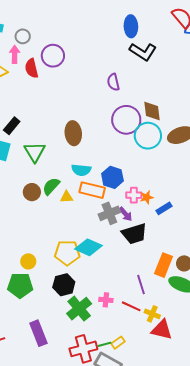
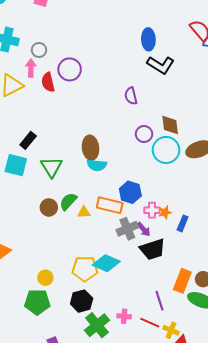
purple circle: (126, 120) -> (144, 134), size x0.6
cyan semicircle: (81, 170) -> (97, 165), moved
blue rectangle: (164, 208) -> (183, 223), turned -35

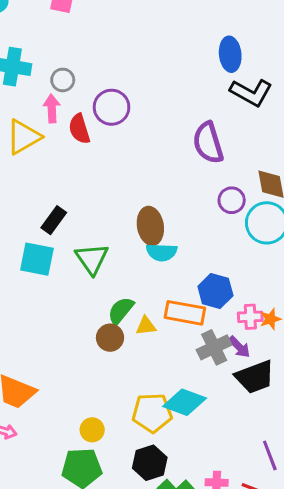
purple semicircle: (131, 96) -> (208, 143), size x1.5
brown circle: (49, 207) -> (110, 338), moved

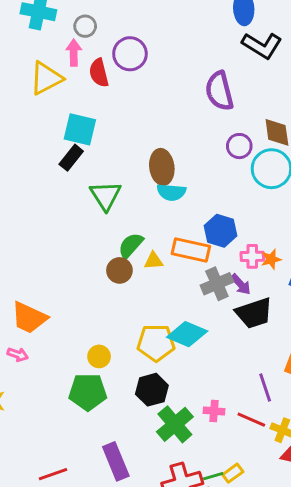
cyan square: (37, 259) -> (80, 129), moved

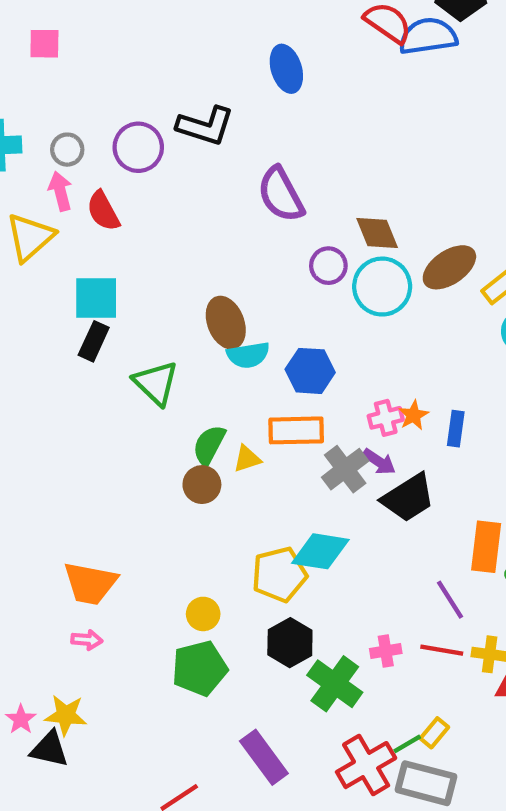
black L-shape: (262, 45) -> (205, 126), moved
purple circle: (130, 54) -> (138, 147), moved
blue hexagon: (220, 231) -> (310, 371), moved

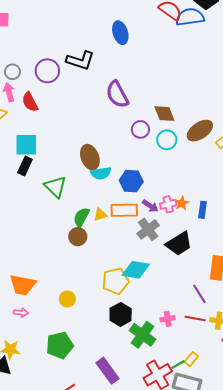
cyan circle: (382, 287) -> (167, 140), size x0.7
yellow triangle: (247, 459) -> (100, 215), moved
purple arrow: (379, 462) -> (150, 206), moved
yellow circle: (203, 614) -> (67, 299), moved
green pentagon: (200, 668) -> (60, 345), moved

